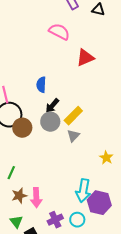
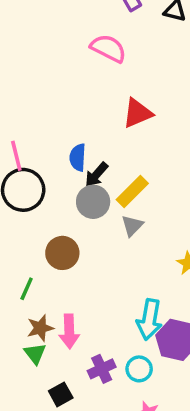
red triangle: (85, 58) -> (137, 113), moved
blue semicircle: (41, 85) -> (78, 157), moved
brown circle: (22, 128) -> (62, 253), moved
green triangle: (16, 222) -> (35, 354), moved

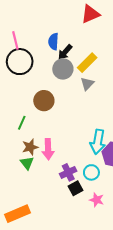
black square: (61, 394) -> (76, 188), moved

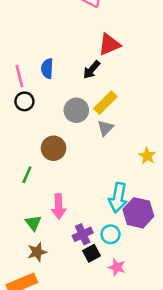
blue semicircle: (53, 42) -> (47, 69), moved
black arrow: (65, 52) -> (92, 70), moved
black circle: (20, 62) -> (24, 101), size x0.6
brown star: (30, 147) -> (37, 252), moved

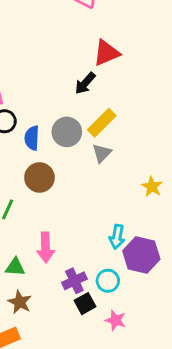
blue semicircle: (47, 69) -> (32, 138), moved
cyan arrow: (118, 198) -> (117, 237), size x0.7
green triangle: (33, 223) -> (15, 267), turned -48
brown star: (37, 252) -> (20, 302), turned -30

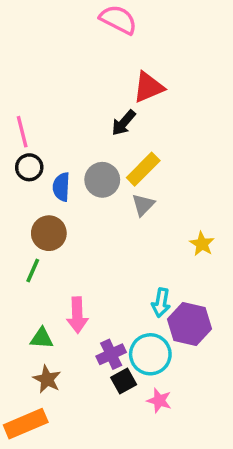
brown circle: (39, 177) -> (49, 233), moved
cyan circle: (108, 281) -> (150, 354), size x1.5

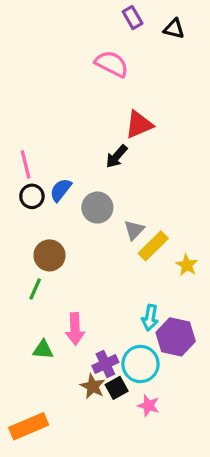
yellow rectangle: (143, 169) -> (153, 246), moved
blue semicircle: (61, 187) -> (61, 190), moved, turned 35
brown star: (47, 379) -> (93, 386), moved

